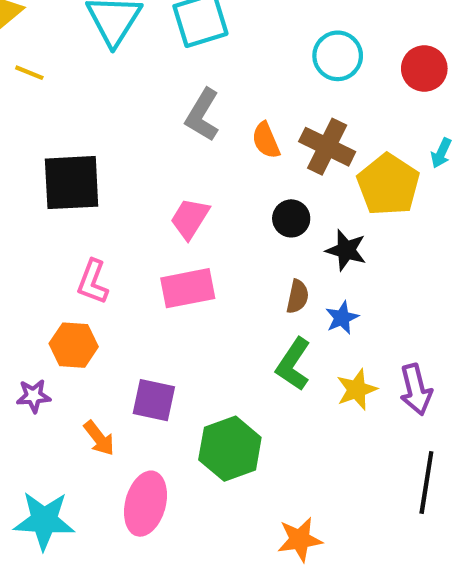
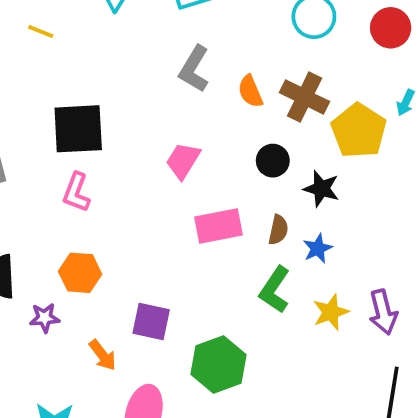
pink L-shape: (93, 282) -> (76, 192), moved
pink rectangle: (188, 288) -> (219, 226), moved

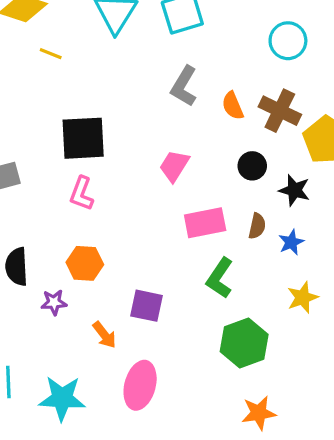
green L-shape: (275, 290) -> (220, 278), moved
green hexagon: (219, 365) -> (244, 343), moved

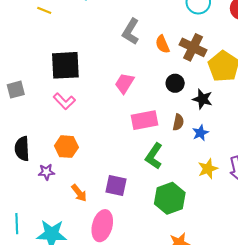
pink L-shape: (82, 193) -> (64, 101), turned -65
purple square: (147, 306) -> (116, 186), moved

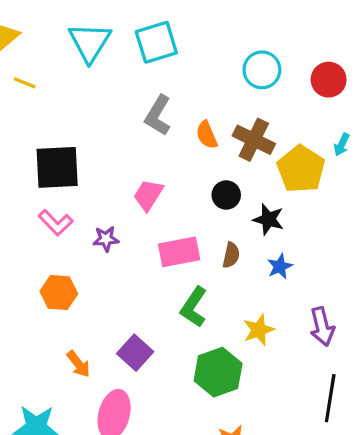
blue star: (200, 133) -> (280, 266), moved
yellow star: (208, 169) -> (259, 330), moved
purple star: (46, 172) -> (106, 239), moved
purple square: (116, 186) -> (135, 353), turned 30

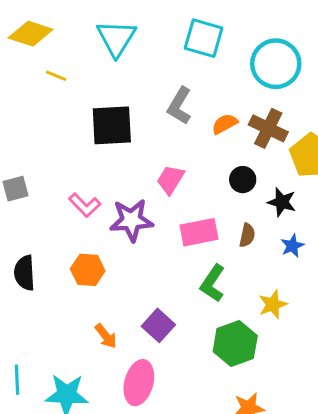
cyan square: (156, 42) -> (204, 38), moved, turned 33
cyan circle: (262, 70) -> (276, 64), size x1.4
orange semicircle: (207, 135) -> (225, 124), turned 84
black square: (57, 167) -> (112, 125), moved
purple star: (106, 239) -> (131, 220), size x1.8

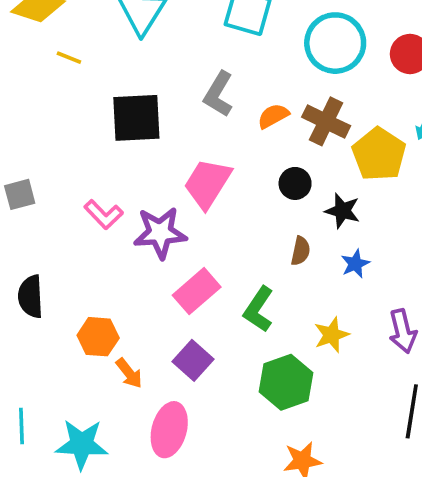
pink trapezoid: (170, 180) -> (208, 183), size x1.4
pink rectangle: (199, 232) -> (197, 291), moved, turned -30
orange hexagon: (88, 270) -> (98, 337), moved

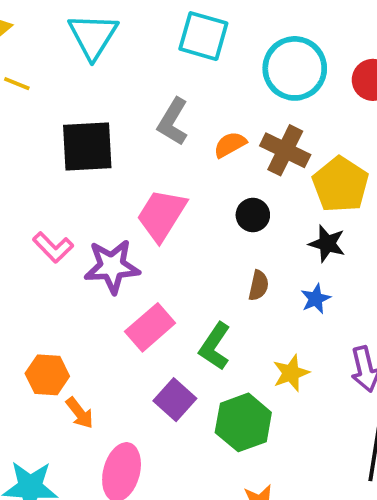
black star: (342, 211) -> (327, 244), moved
purple square: (193, 360) -> (175, 400), moved

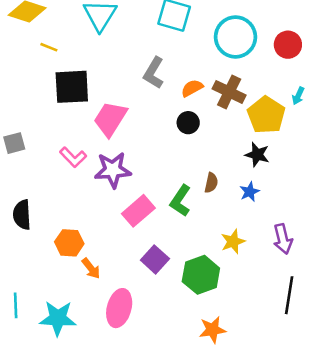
black square: (87, 146) -> (72, 87), moved
pink trapezoid: (161, 215) -> (110, 119), moved
black circle: (253, 215) -> (188, 123), moved
green L-shape: (215, 346) -> (181, 201), moved

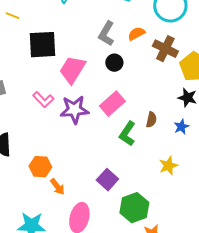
yellow line: (49, 47) -> (12, 16), moved
orange semicircle: (192, 88) -> (136, 34), moved
black circle: (188, 123) -> (114, 63), moved
pink rectangle: (138, 211) -> (112, 104), moved
green hexagon: (201, 275) -> (134, 208), moved

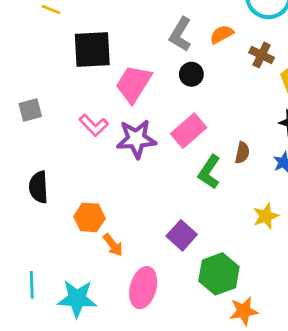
brown cross: (165, 49) -> (262, 55), size x0.7

